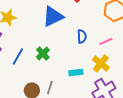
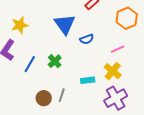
blue triangle: (53, 16) -> (65, 24), turned -40
blue semicircle: (82, 36) -> (87, 39), moved, turned 72

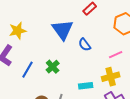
blue semicircle: (87, 39) -> (85, 45), turned 72
yellow cross: (113, 71) -> (111, 77), turned 36

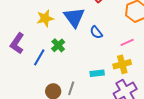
yellow star: (18, 31) -> (45, 18), moved
green cross: (53, 67) -> (58, 45), moved

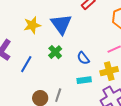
blue semicircle: (96, 32) -> (83, 58), moved
green cross: (58, 45) -> (55, 52), moved

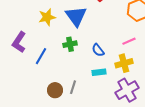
green cross: (55, 52) -> (70, 44), turned 32

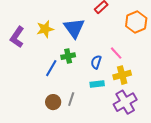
pink line: (129, 41) -> (116, 53), moved, turned 72
purple L-shape: (19, 42) -> (17, 37), moved
blue semicircle: (98, 50) -> (96, 62), turned 56
blue line: (41, 56) -> (51, 68), moved

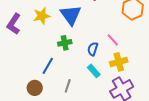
blue line: (51, 68) -> (48, 66), moved
cyan rectangle: (97, 84) -> (94, 71), turned 56
brown circle: (53, 102) -> (35, 88), moved

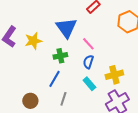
yellow star: (42, 16) -> (33, 41), moved
pink line: (113, 40) -> (88, 44), moved
blue line: (48, 66) -> (54, 79), moved

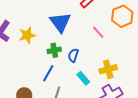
pink line: (88, 44) -> (98, 32), moved
blue semicircle: (88, 62) -> (73, 55), moved

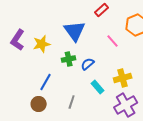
blue semicircle: (73, 55) -> (88, 64), turned 32
blue line: (48, 73) -> (46, 82), moved

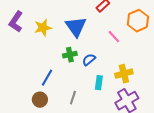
purple L-shape: (18, 40) -> (16, 22), moved
yellow star: (42, 44) -> (43, 28), moved
cyan rectangle: (98, 87) -> (99, 83), turned 48

